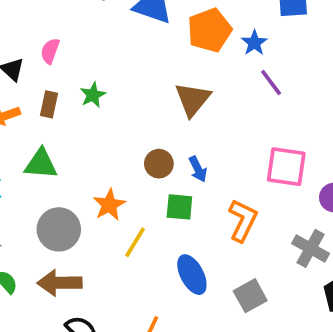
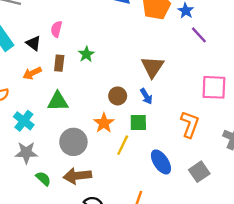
brown triangle: (193, 99) -> (153, 67), moved
brown circle: (159, 164) -> (118, 96), moved
blue arrow: (198, 169) -> (146, 96), moved
green square: (179, 207) -> (138, 123), moved

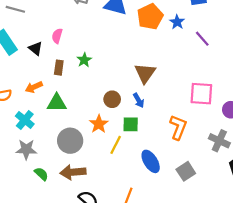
purple line: (199, 35) -> (202, 39), moved
orange arrow: (32, 73) -> (34, 87), moved

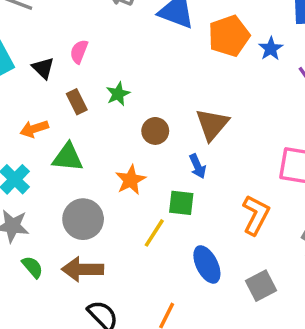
brown rectangle: (59, 68) -> (77, 102), turned -40
brown circle: (112, 99) -> (155, 131), moved
orange star: (99, 124) -> (131, 180), moved

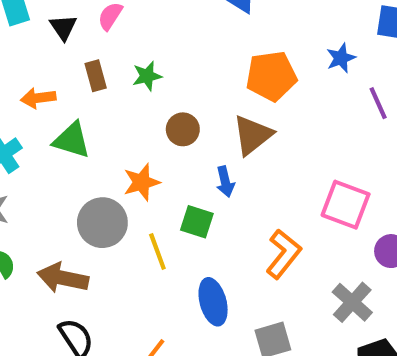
orange pentagon: (229, 36) -> (271, 76), moved
gray circle: (83, 219) -> (102, 223), moved
yellow line: (154, 233) -> (157, 251), turned -64

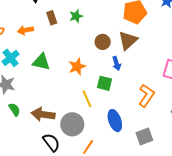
brown circle: (183, 129) -> (103, 42), moved
green triangle: (72, 140) -> (41, 62), moved
gray circle: (102, 223) -> (72, 124), moved

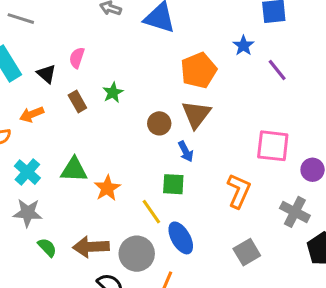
orange arrow: (25, 30) -> (32, 114), moved
orange star: (77, 67) -> (107, 188), moved
blue ellipse: (115, 121) -> (181, 238), moved

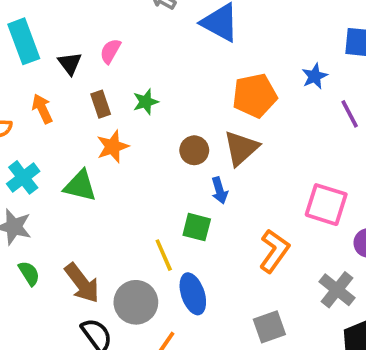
orange arrow: (32, 114) -> (42, 109), turned 75
orange star: (107, 188) -> (113, 147), moved
brown arrow: (91, 247) -> (82, 283), turned -136

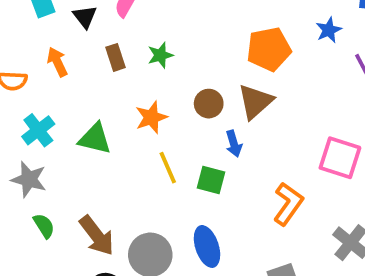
orange star: (113, 147) -> (151, 117), moved
yellow line: (164, 255) -> (168, 168), moved

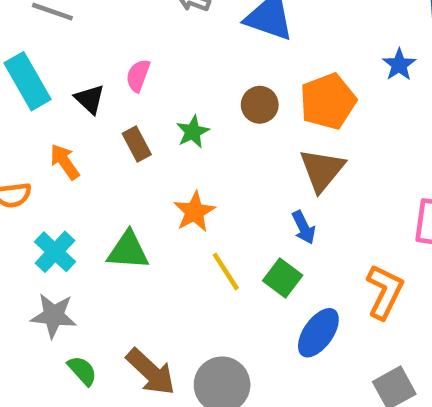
brown circle: (209, 104) -> (260, 105), moved
green square: (211, 180) -> (283, 278), turned 32
blue ellipse: (207, 246) -> (318, 333), moved, turned 63

